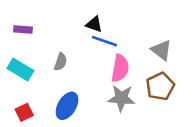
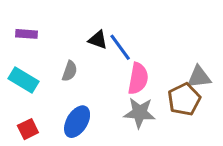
black triangle: (94, 24) -> (98, 40), moved
blue line: (105, 41) -> (120, 47), turned 35
gray triangle: (162, 50) -> (199, 77), moved, turned -45

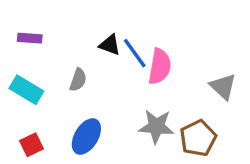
gray triangle: (199, 77) -> (223, 86), turned 50
pink semicircle: (138, 79) -> (160, 67), moved
brown pentagon: (184, 99) -> (198, 138), moved

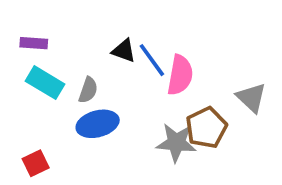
cyan rectangle: (26, 90) -> (45, 83), moved
blue ellipse: (86, 136) -> (98, 124), moved, turned 44
brown pentagon: (198, 138) -> (206, 128), moved

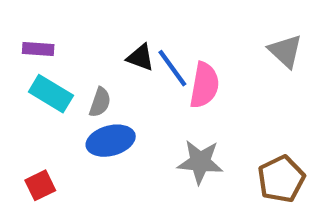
gray triangle: (251, 98) -> (285, 51), moved
brown pentagon: (206, 128) -> (281, 179), moved

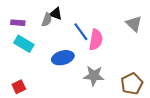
black triangle: (140, 57) -> (56, 14), moved
gray semicircle: (100, 102) -> (47, 20), moved
blue ellipse: (111, 141) -> (63, 58), moved

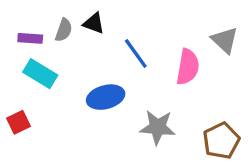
gray semicircle: (47, 20) -> (64, 30), moved
pink semicircle: (96, 40) -> (188, 67), moved
red square: (19, 87) -> (18, 122), moved

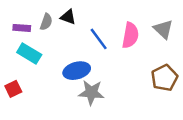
pink semicircle: (188, 67) -> (130, 35), moved
gray star: (158, 127) -> (91, 93), moved
brown pentagon: (221, 141) -> (164, 78), moved

